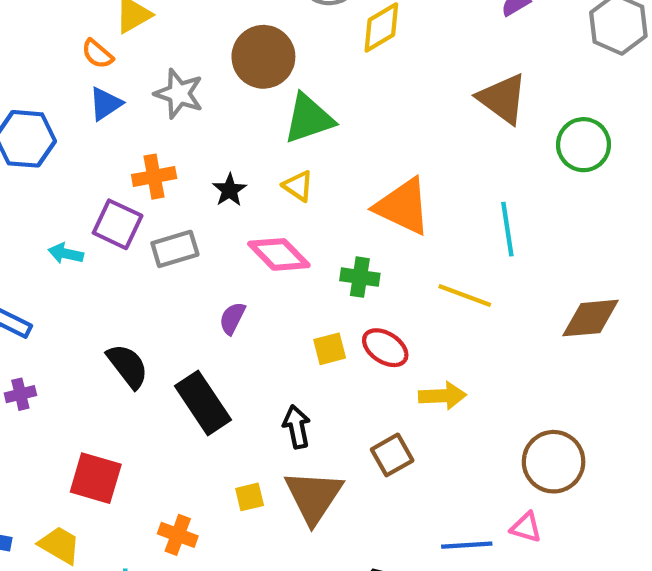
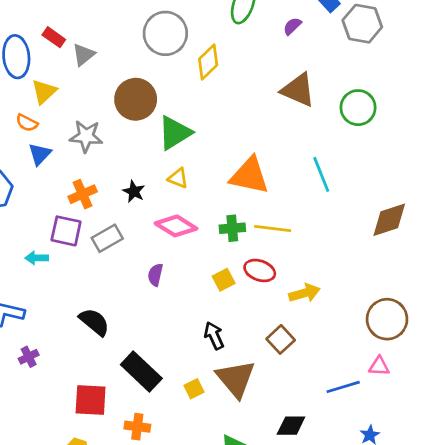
yellow line: (465, 295) -> (273, 228), moved
black rectangle: (203, 403) -> (141, 371), moved
orange cross: (178, 535) -> (137, 427), moved

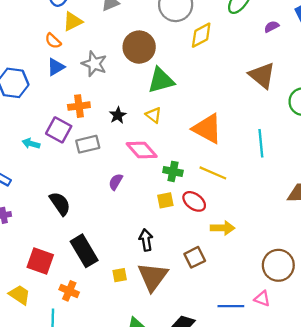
green cross: (232, 228) -> (173, 171), moved

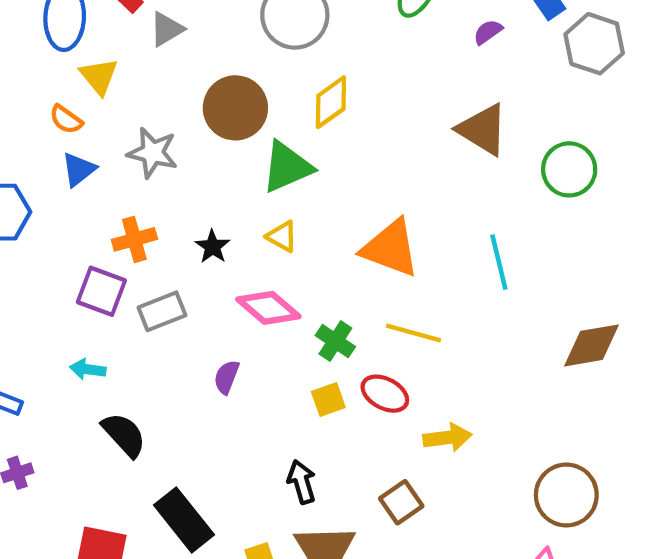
yellow triangle: (73, 21) -> (99, 76), turned -35
yellow diamond: (201, 35) -> (331, 102), moved
cyan arrow: (31, 144) -> (88, 369), moved
green cross: (173, 171) -> (335, 341), turned 30

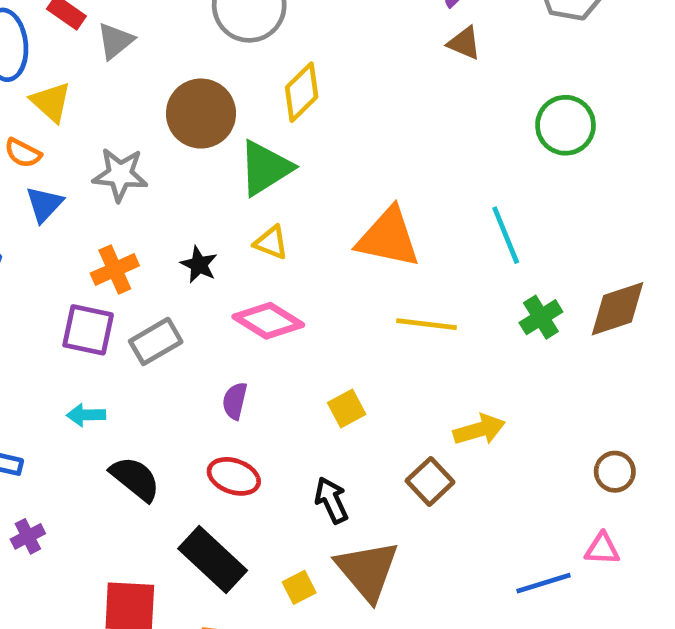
brown triangle: (483, 130) -> (464, 43), moved, size x0.6
green cross: (335, 341) -> (541, 317), moved, turned 33
red ellipse: (385, 394) -> (234, 476), moved
brown circle: (566, 495) -> (615, 472), size x0.6
brown square: (401, 502) -> (430, 481), moved

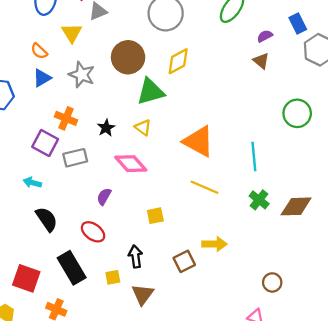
yellow triangle: (51, 102) -> (72, 33), moved
orange cross: (115, 270) -> (66, 118), turned 30
green cross: (541, 317) -> (259, 200), turned -36
brown triangle: (367, 570) -> (143, 294), size x0.7
yellow square: (299, 587) -> (113, 277), moved

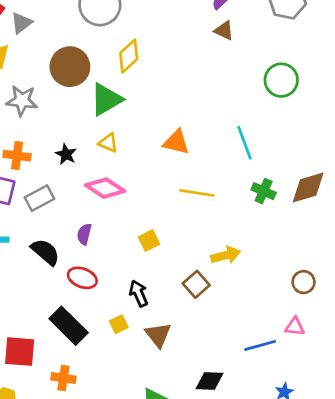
orange triangle: (199, 141) -> (176, 142), size x0.7
black semicircle: (47, 219) -> (45, 252), moved

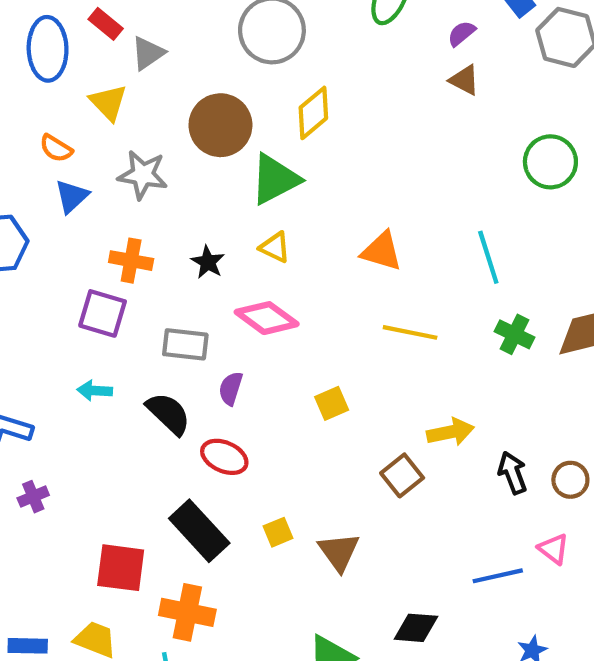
gray rectangle: (39, 198) -> (185, 344), moved, turned 32
black arrow: (139, 293) -> (513, 473), moved
pink triangle: (295, 327) -> (554, 549), turned 30
orange cross: (63, 378) -> (187, 612), size x1.4

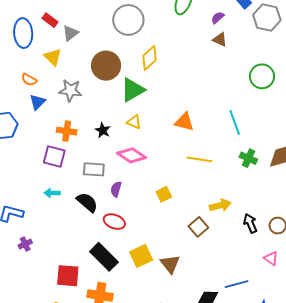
yellow square: (278, 532) -> (141, 256), size x1.6
blue line: (498, 576) -> (237, 284), moved

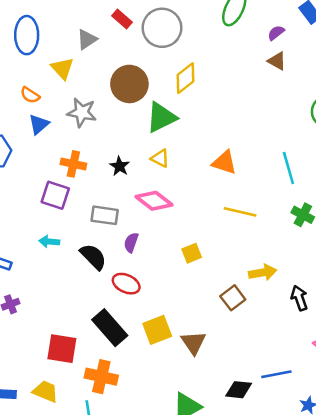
red rectangle: (50, 20) -> (122, 19), moved

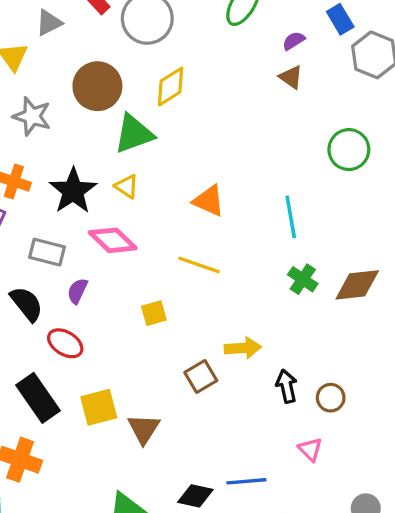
black star: (119, 166) -> (73, 191), size x1.8
yellow line: (240, 212) -> (199, 265), moved

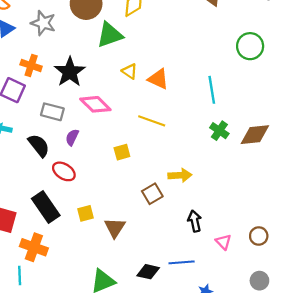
yellow triangle: (127, 186) -> (130, 71), moved
black arrow: (287, 386) -> (195, 221), moved
brown circle: (331, 398) -> (259, 236), moved
yellow square: (99, 407) -> (86, 213), size x0.7

